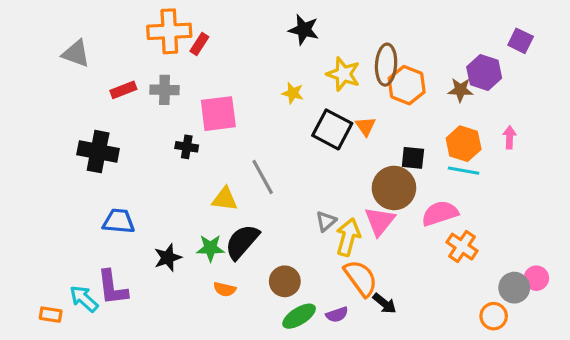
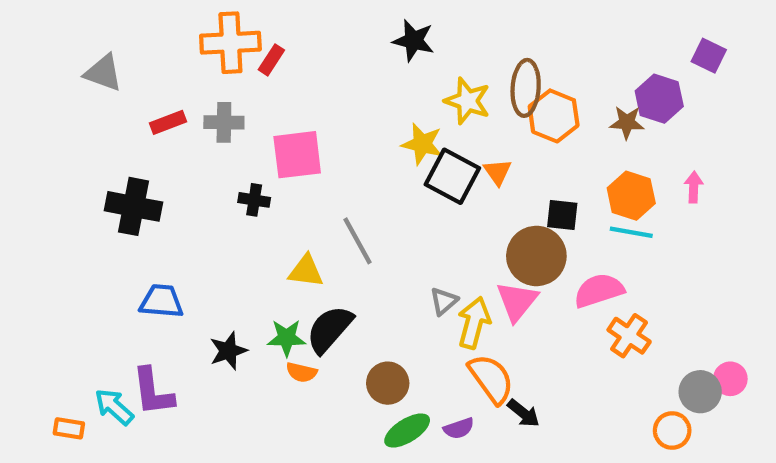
yellow star: (293, 93) -> (422, 144), moved, size x1.4
orange semicircle: (225, 289) -> (302, 372), moved

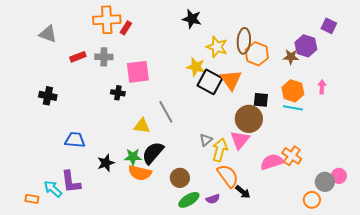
orange triangle: (498, 172) -> (231, 80), size x1.6
black cross: (133, 206) -> (48, 96), moved, size x0.7
pink semicircle: (599, 290) -> (272, 162), moved
orange semicircle: (302, 372) -> (140, 173), size x1.6

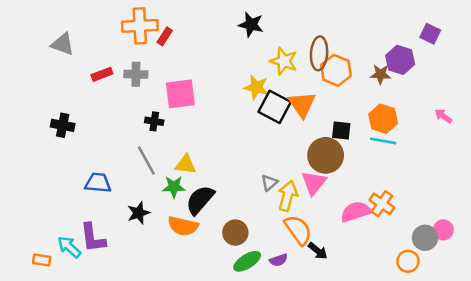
pink arrow: (322, 87) -> (443, 116), moved, turned -56
gray line: (166, 112) -> (146, 161), moved
green star: (133, 157) -> (174, 187), moved

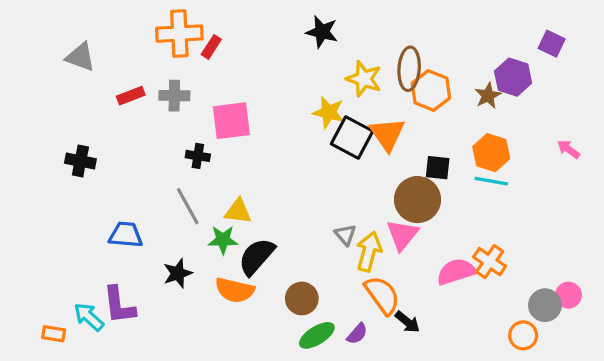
brown star: (381, 74) -> (488, 96), turned -30
gray triangle: (269, 183) -> (345, 235), turned -30
purple semicircle: (278, 260) -> (357, 334), turned -30

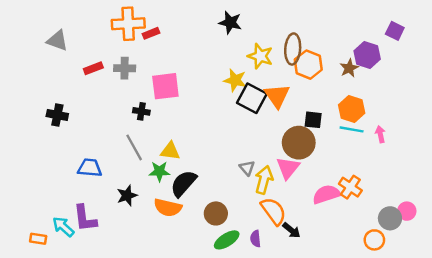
red rectangle: (211, 47) -> (151, 33), turned 35
pink arrow: (568, 149) -> (380, 134), moved, turned 42
purple semicircle: (357, 334) -> (255, 239), turned 133

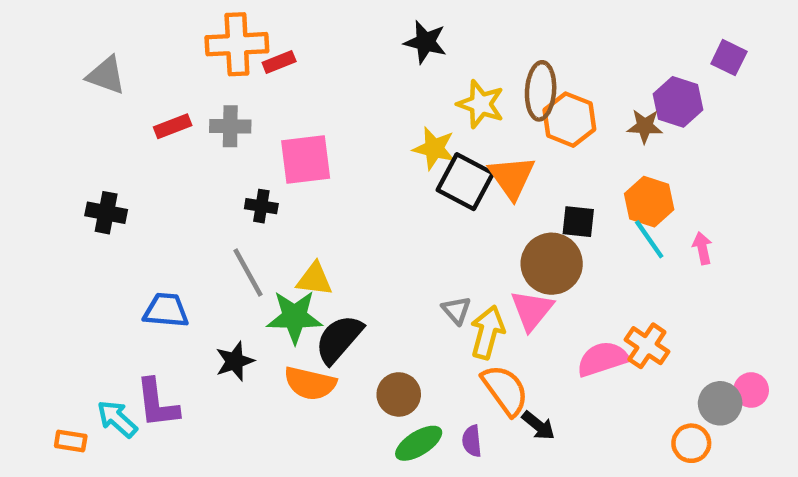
brown star: (349, 68) -> (645, 126), turned 30
cyan line: (352, 129) -> (649, 239), turned 45
green star: (159, 171) -> (295, 317), size x1.4

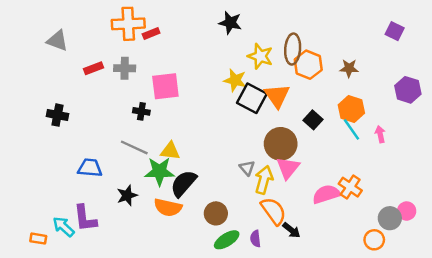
purple hexagon: (678, 102) -> (408, 90), moved
black square: (578, 222) -> (313, 120), turned 36
brown circle: (552, 264) -> (281, 144), moved
gray line: (248, 273) -> (134, 147), turned -36

